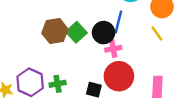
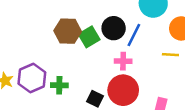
black circle: (104, 33) -> (114, 28), moved
yellow line: (157, 33) -> (170, 55), turned -63

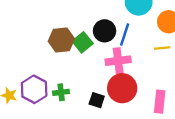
pink cross: (123, 61) -> (118, 61), size x1.5

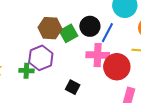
red circle: (122, 88) -> (117, 67), moved
purple hexagon: (34, 89) -> (41, 58), moved
green cross: (61, 92) -> (26, 71), moved

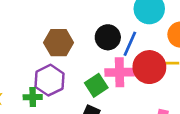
green square: (69, 33) -> (96, 85), moved
red circle: (117, 67) -> (149, 67), moved

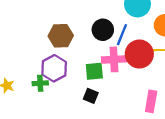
green square: (96, 85) -> (94, 71), turned 30

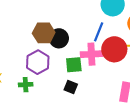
black circle: (103, 30) -> (59, 38), moved
green cross: (40, 83) -> (26, 85), moved

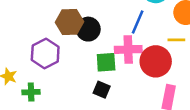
red circle: (114, 49) -> (156, 61), moved
purple hexagon: (38, 62) -> (45, 53), moved
green cross: (26, 85) -> (31, 92), moved

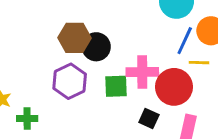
blue line: (138, 22) -> (185, 41), moved
purple hexagon: (45, 53) -> (70, 81), moved
black square: (102, 90) -> (149, 118), moved

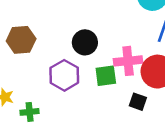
brown hexagon: (75, 38) -> (21, 40), moved

